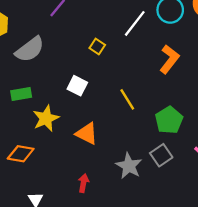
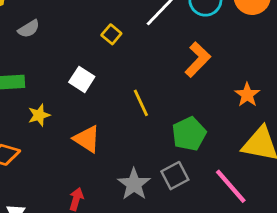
gray semicircle: (30, 49) -> (29, 29), size x0.6
yellow star: (46, 118) -> (39, 115), size x0.7

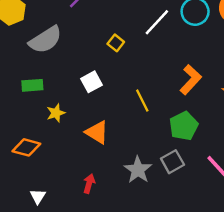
gray semicircle: (29, 29) -> (45, 40), size x1.8
orange L-shape: (198, 60) -> (191, 80), moved
white square: (82, 79) -> (92, 82), turned 30

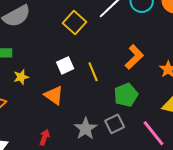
yellow square: (116, 43) -> (75, 22), size x1.6
white square: (92, 82) -> (65, 65), moved

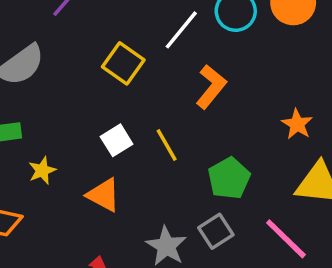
orange L-shape: (134, 57) -> (211, 87), moved

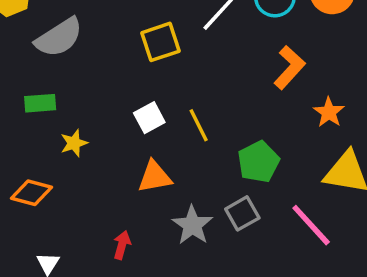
yellow square: (123, 63) -> (161, 42), turned 33
orange L-shape: (211, 87) -> (290, 67), moved
orange triangle: (104, 195) -> (155, 177), moved, turned -42

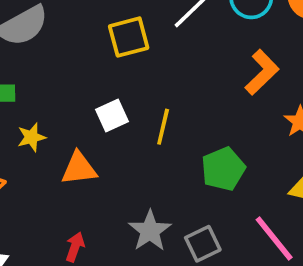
yellow line: (199, 125) -> (163, 127), turned 36
orange triangle: (155, 177) -> (79, 168), moved
gray square: (242, 213) -> (203, 244), moved

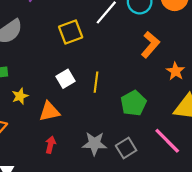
gray star: (150, 231) -> (94, 144), turned -30
red arrow: (75, 247) -> (51, 145), moved

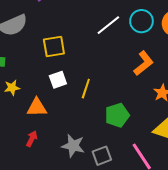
yellow square: (71, 32) -> (54, 47), moved

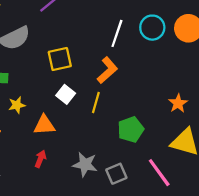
white line: (108, 25) -> (117, 33), turned -30
orange L-shape: (144, 63) -> (107, 70), moved
white square: (58, 80) -> (66, 94), turned -30

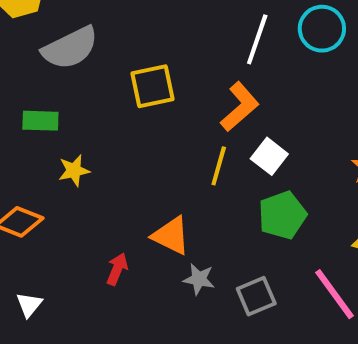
white square: (66, 94) -> (269, 156), moved
orange triangle: (44, 125) -> (171, 236), moved, turned 30
gray star: (85, 164) -> (199, 279), size x0.7

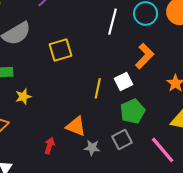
orange L-shape: (240, 107) -> (145, 56), moved
white square: (269, 156) -> (123, 81), turned 30
gray square: (256, 296) -> (122, 140), moved

